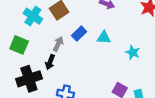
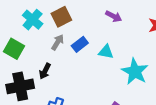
gray arrow: (58, 44) -> (58, 42), moved
cyan star: (133, 52) -> (135, 72), size x1.6

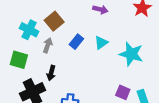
gray arrow: (58, 42) -> (48, 45), moved
cyan triangle: (106, 52) -> (101, 43), turned -32

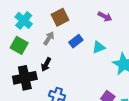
cyan cross: (29, 30) -> (24, 20), moved

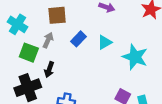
brown square: (60, 17) -> (57, 15), turned 30
green square: (19, 45) -> (29, 53), moved

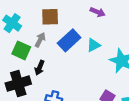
blue rectangle: (79, 39) -> (69, 40), size x1.5

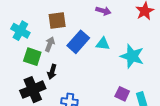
cyan triangle: (93, 45) -> (103, 44), turned 40

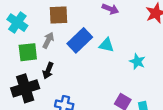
cyan star: (132, 56) -> (137, 61), size x0.6
green square: (32, 57) -> (28, 52), turned -30

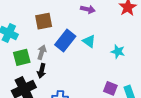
gray arrow: (48, 40) -> (42, 52), moved
cyan triangle: (106, 45) -> (89, 41), turned 32

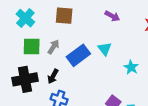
blue rectangle: (65, 41) -> (78, 55), moved
black arrow: (42, 71) -> (53, 76), moved

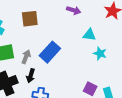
gray arrow: (53, 47) -> (26, 57), moved
cyan triangle: (105, 49) -> (89, 35), moved, turned -32

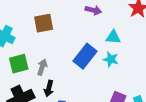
blue rectangle: (50, 52) -> (85, 56), moved
cyan star: (100, 53) -> (111, 59), moved

